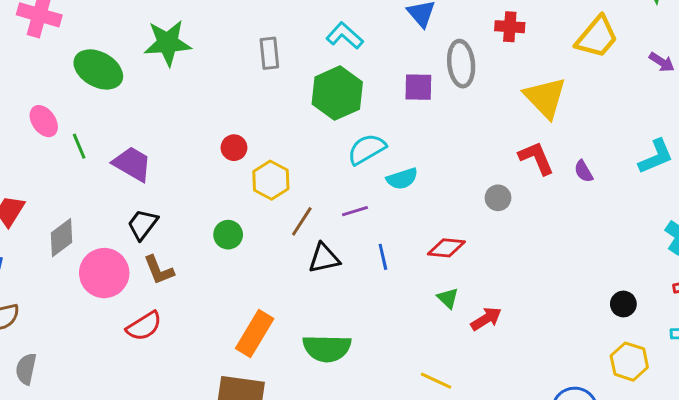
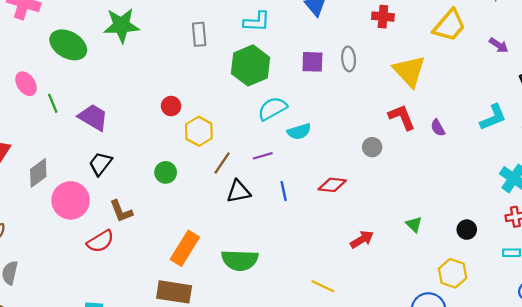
cyan L-shape: (345, 36) -> (257, 22), turned 140
gray ellipse: (461, 64) -> (349, 59), moved, size x0.7
brown L-shape: (159, 270) -> (121, 211), moved
green triangle: (448, 298) -> (414, 224), moved
yellow hexagon: (629, 362) -> (453, 273), moved

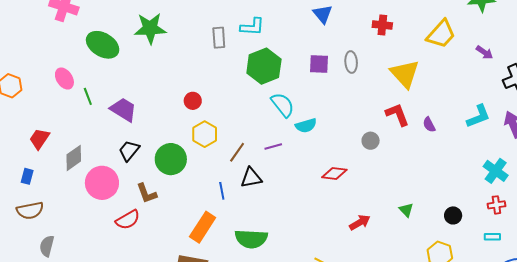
cyan L-shape: (257, 22) -> (252, 27), moved
cyan semicircle: (272, 109) -> (283, 105), turned 80
yellow hexagon: (199, 131) -> (205, 134), moved
green circle: (166, 172) -> (171, 159), moved, size x1.6
blue line: (284, 191) -> (222, 191), moved

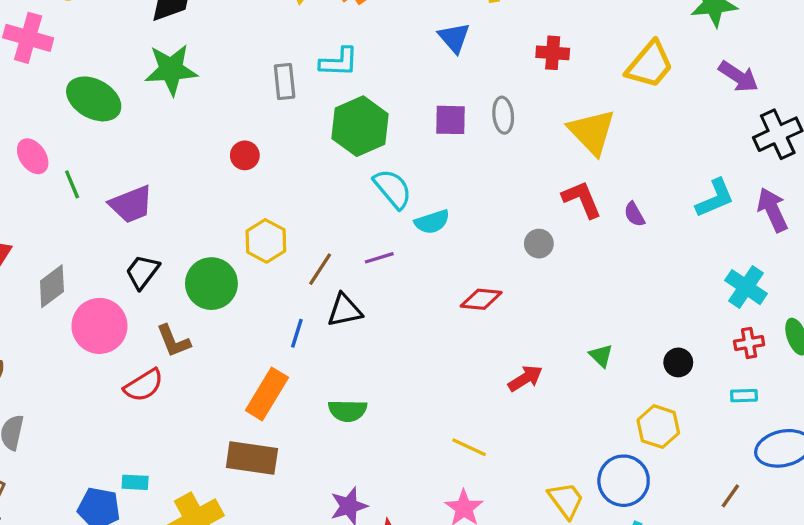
purple arrow: (484, 52) -> (738, 77), moved, size x1.4
red circle: (193, 101) -> (245, 155), moved
purple trapezoid: (123, 109) -> (131, 204), turned 128
blue line: (222, 191) -> (297, 333), turned 30
green semicircle: (251, 239) -> (348, 411), size x0.7

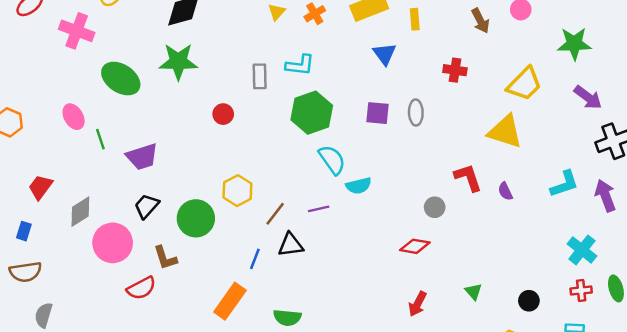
yellow triangle: (592, 132) -> (505, 131), moved, turned -33
red circle: (245, 155) -> (223, 114), moved
red diamond: (481, 299) -> (415, 246), moved
red arrow: (525, 378) -> (417, 304), turned 145

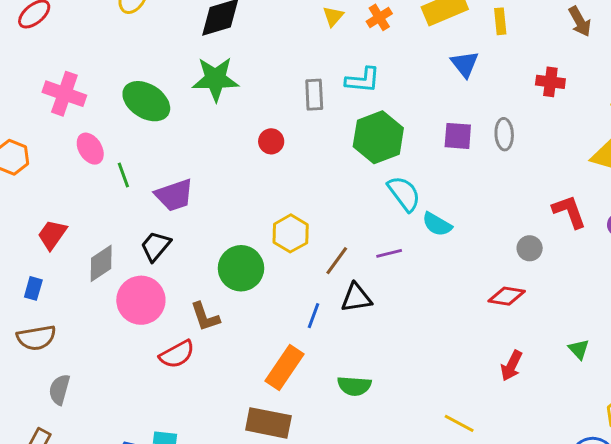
pink cross: (77, 31) -> (64, 94), moved
cyan semicircle: (359, 186) -> (437, 224), turned 45
black trapezoid: (147, 206) -> (156, 246), moved

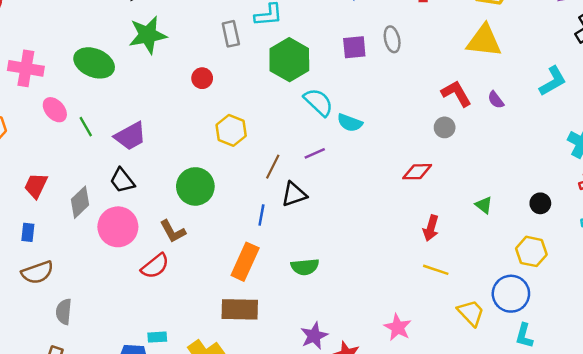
yellow hexagon: (291, 233) -> (231, 130), moved
black trapezoid: (156, 246) -> (122, 180), turned -68
gray circle: (530, 248) -> (445, 127), moved
yellow line: (459, 423) -> (436, 270), moved

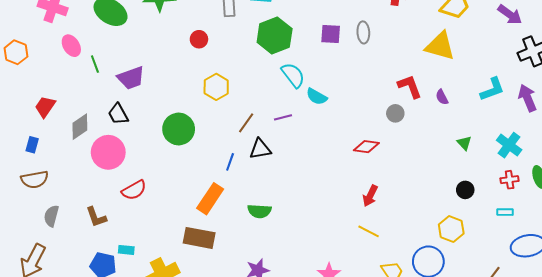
green triangle: (484, 205) -> (464, 143), moved
brown L-shape: (173, 231) -> (96, 217), moved

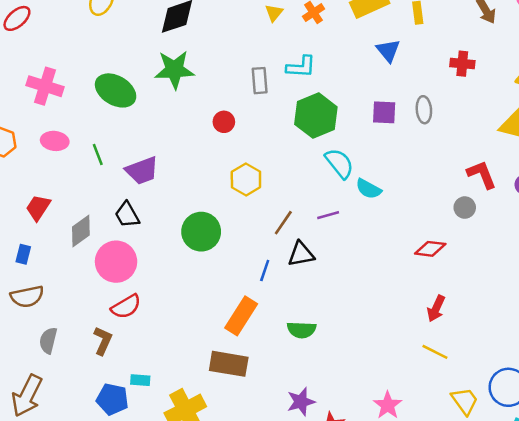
pink ellipse: (71, 46) -> (55, 141), moved, turned -50
red semicircle: (134, 190) -> (126, 307), moved
brown L-shape: (96, 217) -> (103, 341), turned -135

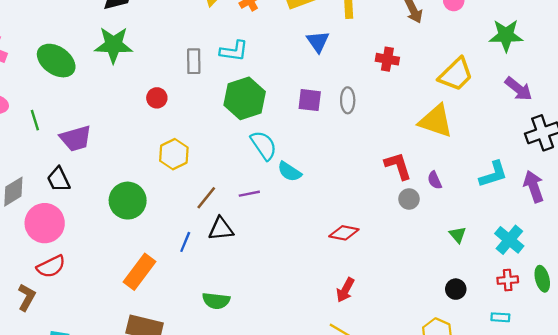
gray circle: (465, 208) -> (409, 199), moved
orange rectangle: (241, 316) -> (139, 272), moved

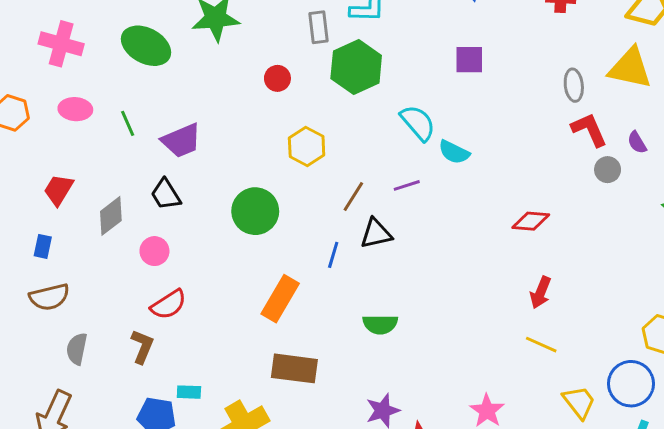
green hexagon: (245, 98) -> (356, 67), moved
gray ellipse: (348, 100) -> (574, 85), moved
pink circle: (45, 223) -> (154, 251), size x0.6

